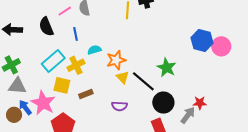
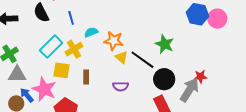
orange star: (116, 60) -> (114, 41), turned 30
brown rectangle: (86, 94) -> (86, 77), turned -64
gray arrow: (188, 115) -> (190, 90), size x1.4

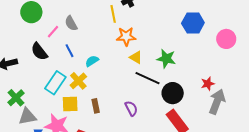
pink circle: (217, 19) -> (226, 39), moved
orange star: (114, 41) -> (126, 36), moved
yellow triangle: (122, 57) -> (136, 57), moved
purple semicircle: (121, 86) -> (131, 108), turned -105
gray arrow: (190, 90) -> (217, 102), moved

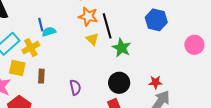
pink circle: (226, 39) -> (194, 45), moved
blue line: (69, 51) -> (41, 25), moved
black line: (148, 78) -> (107, 26), moved, turned 35

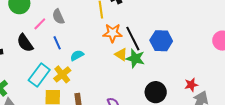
blue hexagon: (156, 20) -> (161, 41), moved
blue line: (41, 25) -> (57, 43), moved
green star: (122, 48) -> (135, 58), moved

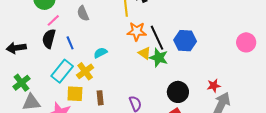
pink line: (40, 24) -> (53, 20), moved
black semicircle: (25, 43) -> (49, 39), turned 48
blue line: (57, 43) -> (70, 43), moved

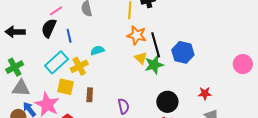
green star: (159, 58) -> (154, 65), turned 30
red star: (214, 86) -> (205, 93), moved

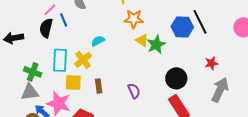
blue line: (69, 36) -> (64, 20), moved
black line: (156, 45) -> (200, 22), moved
cyan rectangle: (57, 62) -> (60, 60), turned -35
green cross: (15, 67) -> (33, 72), moved, turned -30

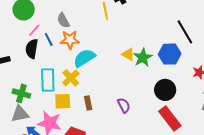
orange star: (134, 19) -> (70, 40), moved
blue hexagon: (182, 27) -> (170, 54), moved
cyan semicircle: (98, 41) -> (84, 58), size x1.6

